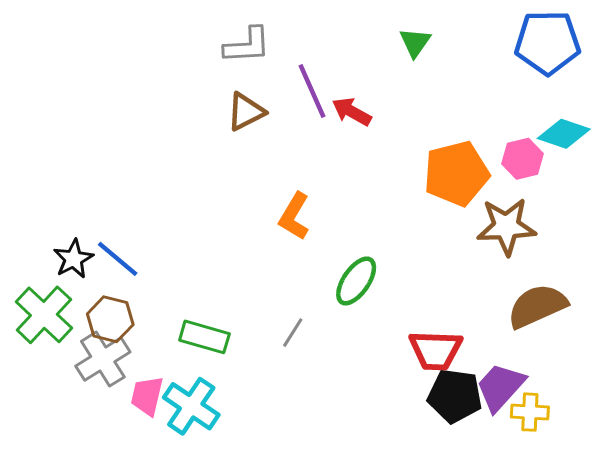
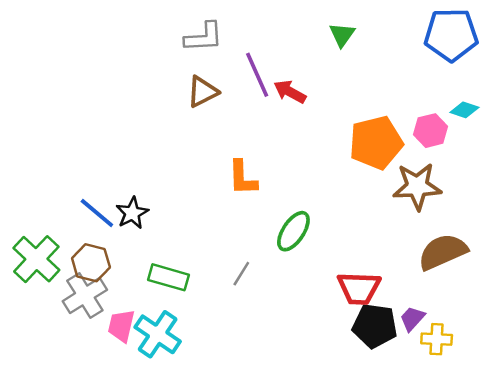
cyan diamond: (564, 134) -> (464, 110), size x0.7
orange L-shape: (294, 216) -> (243, 178), turned -33
black star: (73, 259) -> (132, 213), moved
purple trapezoid: (500, 387) -> (412, 319), size x0.6

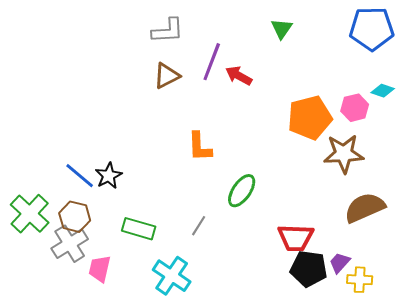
purple line: (257, 75) -> (212, 62), turned 45
cyan cross: (158, 334) -> (172, 276), moved

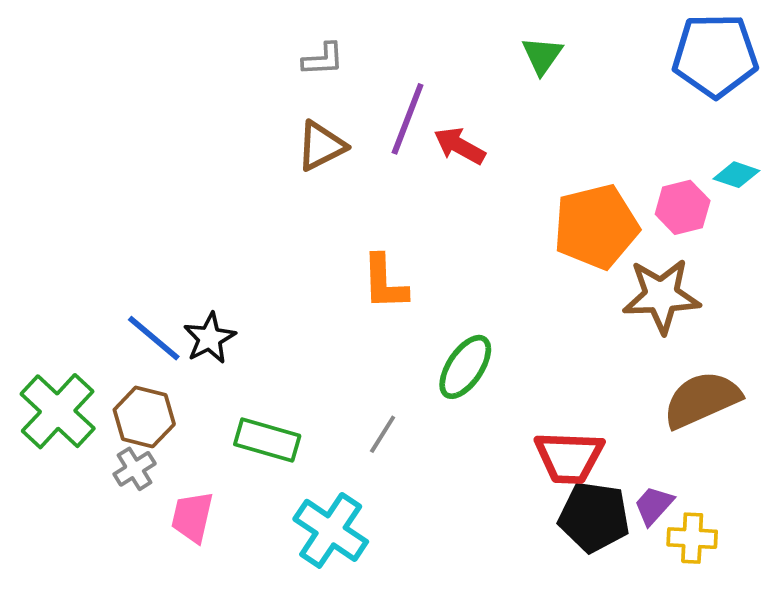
gray L-shape: (168, 31) -> (323, 59), size x0.7
gray cross: (70, 244) -> (135, 469), size x0.6

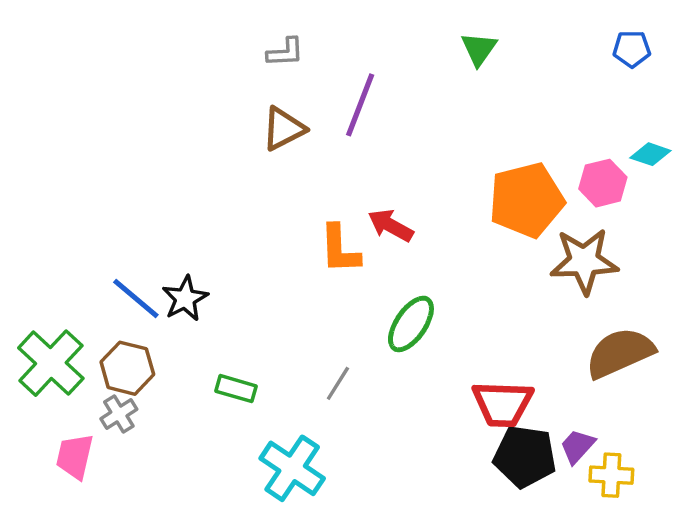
blue pentagon: (715, 55) -> (632, 49), size x0.5
red arrow: (459, 146) -> (391, 225), moved
green rectangle: (267, 440) -> (236, 389), size x0.7
pink trapezoid: (192, 517) -> (75, 456), moved

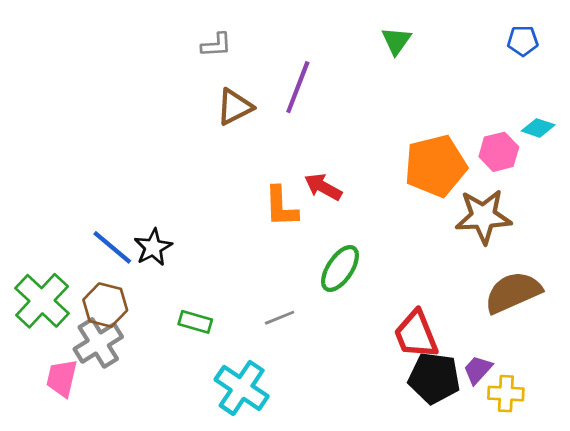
gray L-shape: (285, 52) -> (216, 45), moved
gray line: (338, 383) -> (280, 318), turned 36
red trapezoid: (503, 404) -> (416, 335), turned 66
gray cross: (119, 414) -> (98, 343), size x1.6

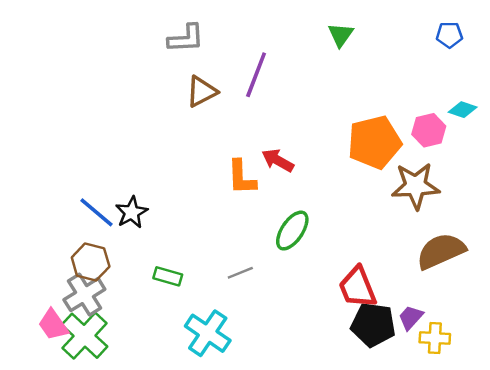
gray L-shape: (216, 45) -> (186, 38), size x1.4
green cross: (42, 301) -> (84, 336), moved
pink trapezoid: (62, 378) -> (53, 325), turned -48

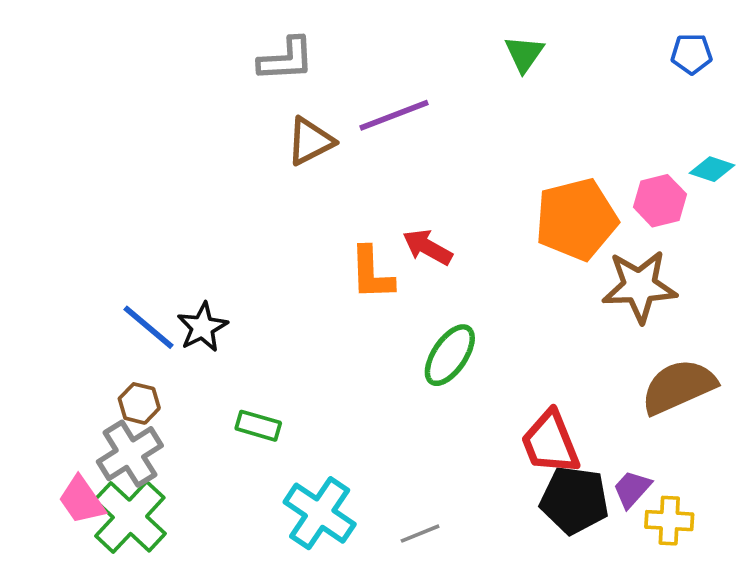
purple line: (256, 75) -> (394, 115), turned 48
brown hexagon: (91, 262) -> (139, 403), size x0.7
gray line: (240, 273) -> (420, 534), moved

